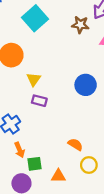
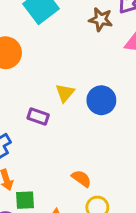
yellow triangle: (34, 79) -> (65, 93), moved

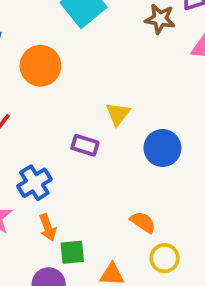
blue circle: (101, 100) -> (162, 148), moved

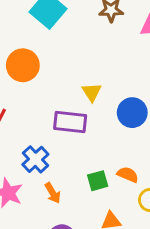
purple rectangle: (85, 145) -> (70, 122), size x1.5
green square: (72, 252) -> (98, 181), moved

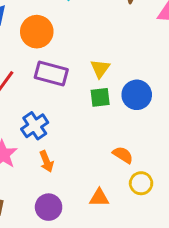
purple rectangle: (70, 122) -> (51, 73), moved
green square: (98, 181) -> (100, 97), moved

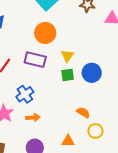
orange circle: (37, 32) -> (45, 33), moved
orange arrow: (46, 161) -> (33, 118), turned -72

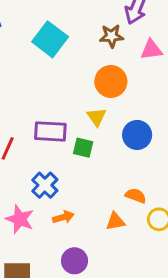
orange circle: (45, 33) -> (111, 81), moved
green square: (68, 75) -> (83, 148), moved, turned 32
orange triangle: (68, 141) -> (115, 221), moved

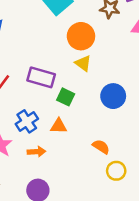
orange circle: (111, 81) -> (81, 36), moved
yellow triangle: (97, 117) -> (83, 63), moved, turned -30
orange triangle: (115, 221) -> (59, 126), moved

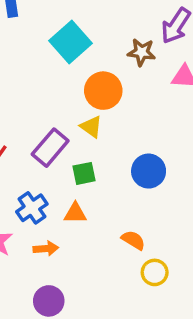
yellow triangle: (83, 63) -> (91, 127), moved
purple rectangle: (41, 77) -> (50, 148), turned -64
green square: (66, 97) -> (84, 173), turned -36

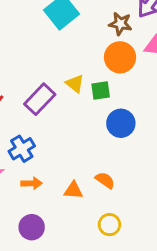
orange circle: (103, 91) -> (120, 57), moved
green square: (84, 173) -> (101, 91), moved
orange triangle: (75, 213) -> (73, 190), moved
yellow circle: (155, 272) -> (109, 225), moved

